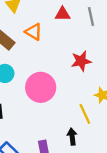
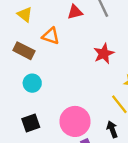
pink circle: (41, 87) -> (75, 121), moved

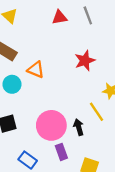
orange triangle: (51, 36) -> (36, 70), moved
black arrow: (112, 129) -> (79, 127), moved

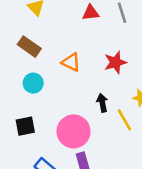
orange triangle: (36, 70) -> (71, 62), moved
black arrow: (79, 127) -> (102, 103), moved

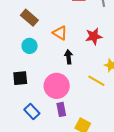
black arrow: (102, 103) -> (69, 57), moved
yellow line: (124, 120) -> (96, 81), turned -36

